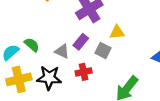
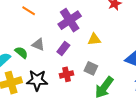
gray triangle: (62, 51) -> (38, 45), moved
gray square: (103, 51) -> (91, 68), moved

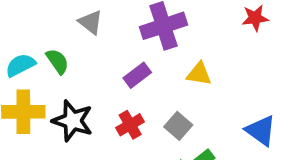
gray triangle: (38, 45) -> (90, 22), moved
red cross: (67, 74) -> (130, 125), turned -32

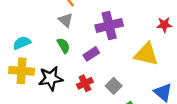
green semicircle: (57, 61) -> (63, 46), moved
yellow triangle: (199, 74) -> (146, 54), moved, size x1.6
black star: (73, 121) -> (51, 78), turned -30

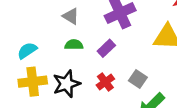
green semicircle: (63, 46) -> (74, 45), turned -49

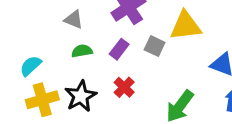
gray square: (138, 79) -> (155, 46), moved

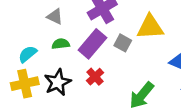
purple rectangle: (119, 49) -> (92, 44), size x1.6
cyan semicircle: (31, 66) -> (28, 54), moved

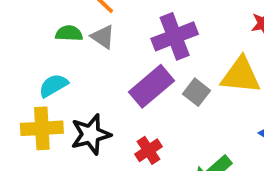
green semicircle: (61, 44) -> (69, 33), moved
red cross: (95, 77) -> (148, 150), moved

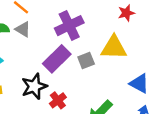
gray square: (197, 92) -> (86, 61), turned 35
black star: (91, 134) -> (34, 86), moved

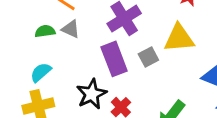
purple rectangle: (57, 59) -> (114, 59), turned -60

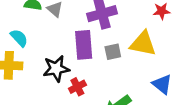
cyan semicircle: (41, 72) -> (19, 38), turned 72

